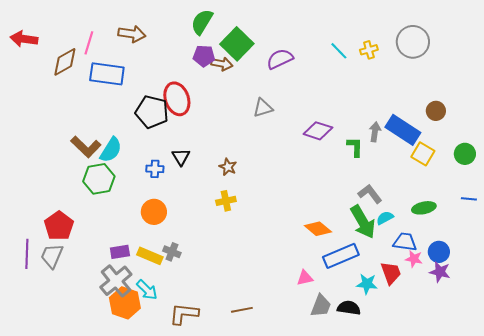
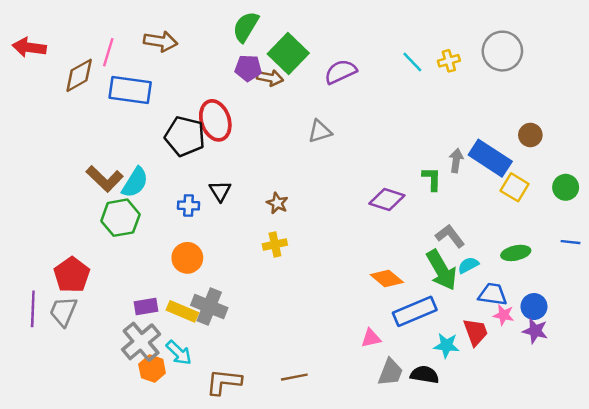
purple diamond: (318, 131) -> (387, 199), moved
gray cross: (172, 252) -> (209, 307), size x1.6
orange hexagon: (125, 303) -> (152, 369), size x0.7

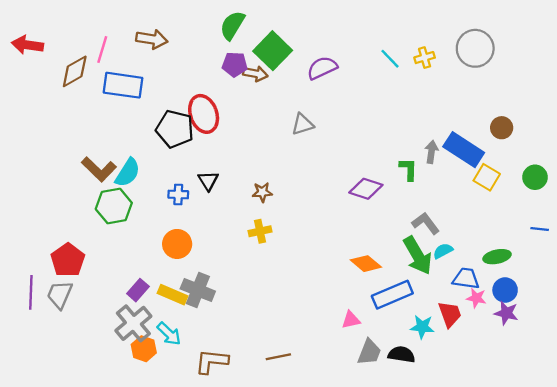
brown star: (277, 203) -> (262, 192), turned -30
green ellipse: (516, 253) -> (497, 257), moved
purple rectangle: (146, 307) -> (138, 290), turned -40

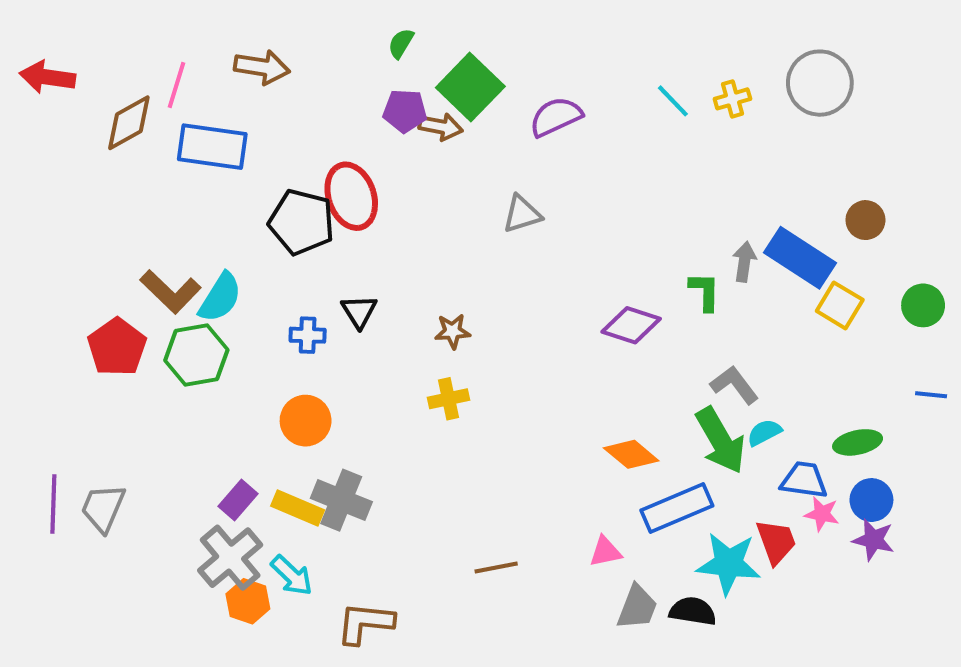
green semicircle: (232, 25) -> (401, 43), size x0.6
red pentagon: (68, 260) -> (117, 347), moved
cyan star: (422, 327) -> (728, 564), size x1.5
brown line: (278, 357) -> (496, 568), moved

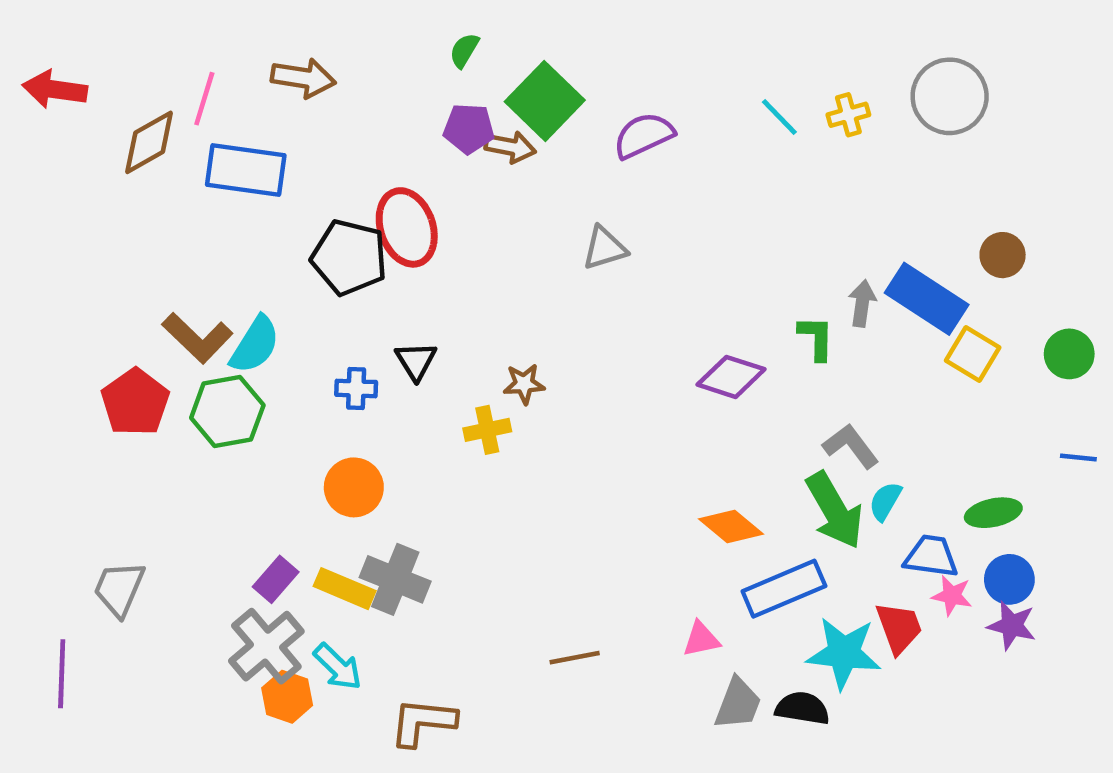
yellow cross: (449, 399) -> (487, 430), moved
cyan semicircle: (764, 433) -> (885, 501), turned -32
purple line: (53, 504) -> (62, 674), moved

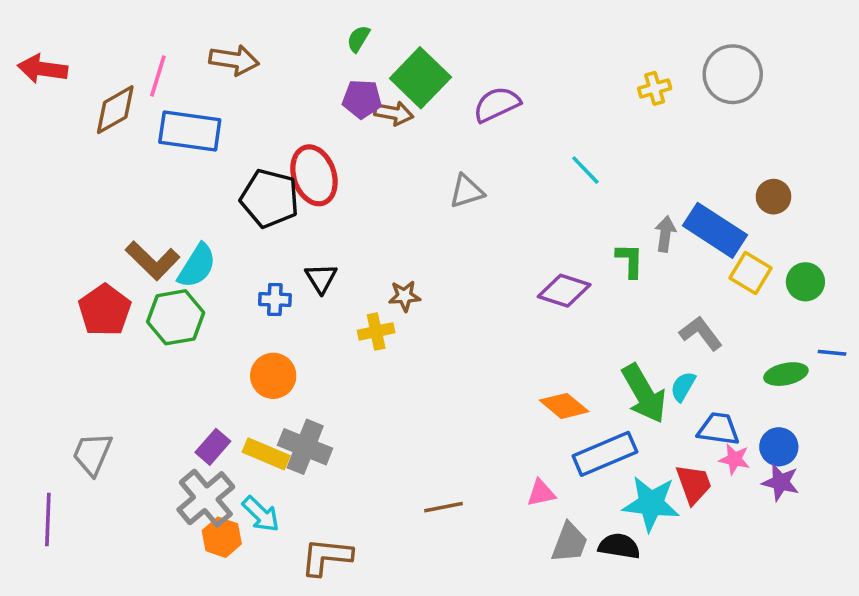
cyan line: (779, 117) -> (585, 170), moved
green circle: (1069, 354) -> (805, 282), moved
gray L-shape: (851, 446) -> (701, 333), moved
green ellipse: (993, 513) -> (786, 374), moved

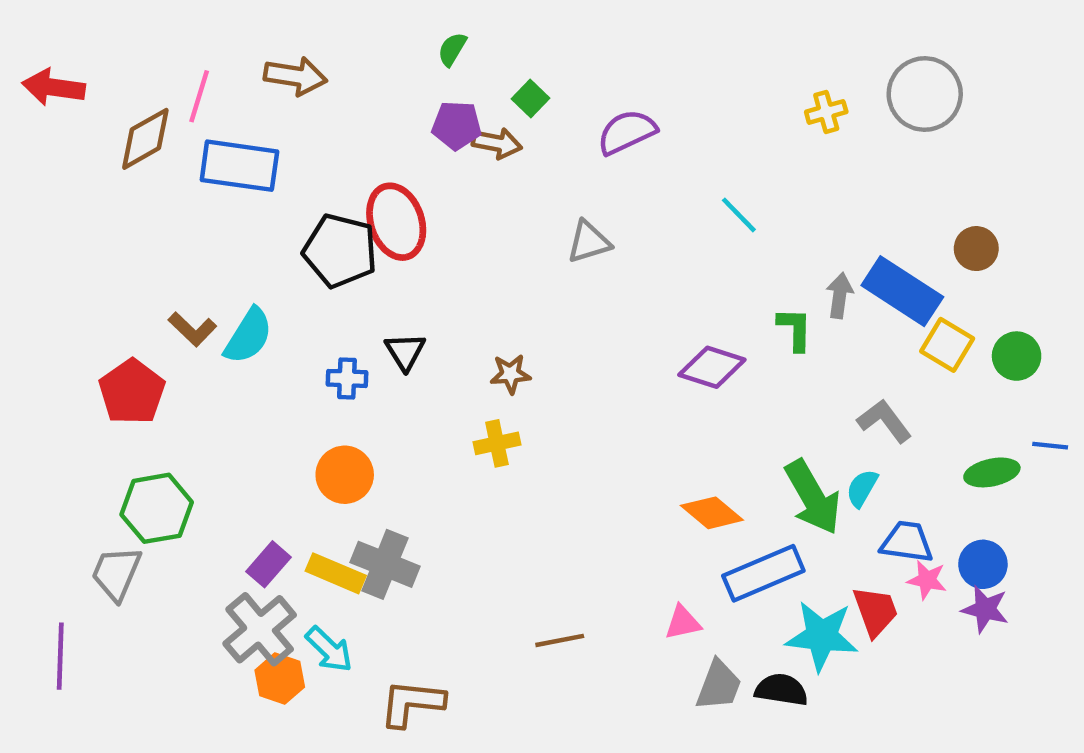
green square: (420, 78) -> (531, 98), size x0.5
brown L-shape: (153, 260) -> (192, 329), size x0.7
green hexagon: (176, 317) -> (157, 508), moved
yellow cross: (376, 331) -> (497, 443), moved

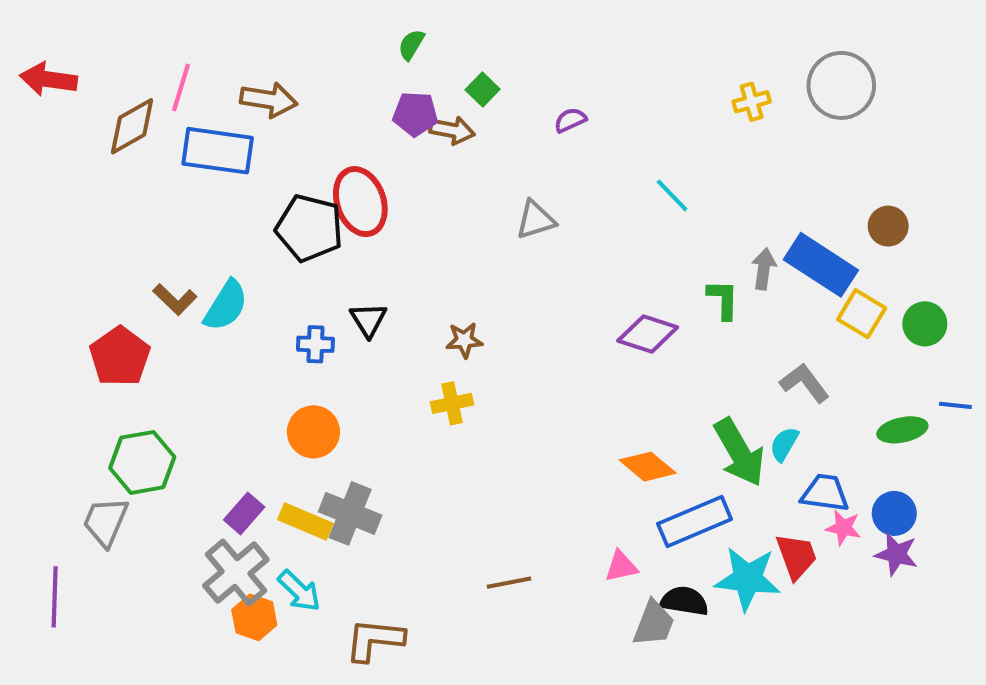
brown arrow: (295, 76) -> (269, 100), moved
purple semicircle: (627, 132) -> (570, 120), size x0.6
black semicircle: (781, 690) -> (684, 601), moved

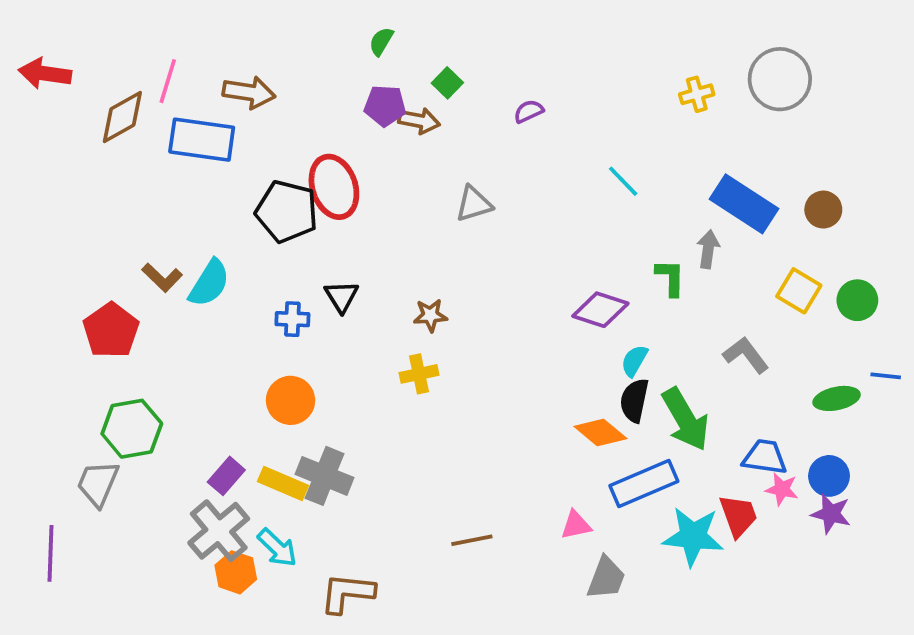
gray triangle: (536, 220) -> (474, 204), moved
blue rectangle: (821, 265) -> (744, 204), moved
cyan semicircle: (784, 444) -> (634, 361), moved
black semicircle: (684, 601) -> (634, 400), moved, turned -87

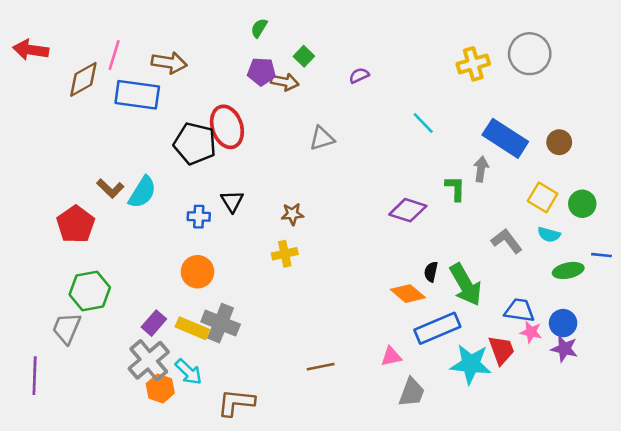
yellow cross: (697, 94) -> (473, 64), size x1.4
cyan semicircle: (634, 361) -> (549, 235), moved, turned -105
black semicircle: (634, 400) -> (431, 272), size x0.7

